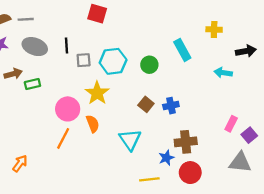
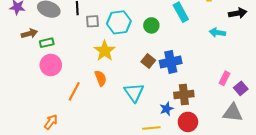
blue cross: (171, 106) -> (171, 62), size x1.5
pink circle: (68, 109) -> (51, 65), moved
orange arrow: (20, 163) -> (51, 122), moved

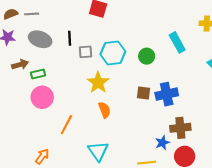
brown square: (148, 61) -> (143, 93), turned -32
orange semicircle: (101, 78) -> (104, 110), moved
cyan triangle: (134, 92) -> (98, 151), moved

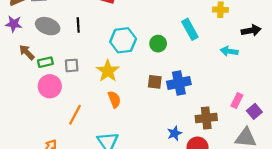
gray square: (85, 52) -> (72, 65), moved
brown arrow: (20, 65) -> (27, 52), turned -119
brown cross: (180, 128) -> (206, 118), moved

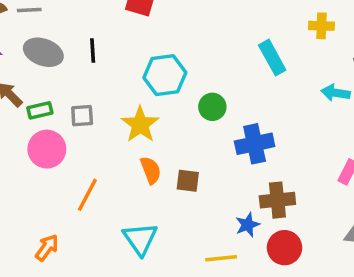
green circle: (158, 44) -> (212, 107), moved
brown square: (155, 82) -> (188, 181), moved
brown cross: (206, 118) -> (277, 200), moved

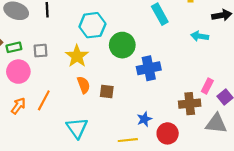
green circle: (212, 107) -> (122, 45), size x1.5
brown cross: (277, 200) -> (190, 104), moved
orange arrow: (47, 248) -> (18, 106), moved

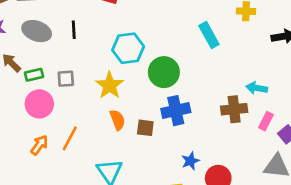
cyan arrow: (200, 36) -> (257, 88), moved
blue cross: (149, 68) -> (176, 111), moved
brown cross: (190, 104) -> (234, 109), moved

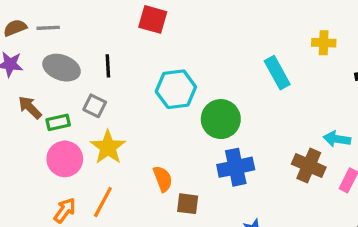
gray square: (66, 79) -> (95, 106), moved, turned 30
yellow star: (110, 85) -> (108, 147), moved
brown cross: (234, 109) -> (309, 166), turned 30
brown square: (145, 128) -> (188, 204), moved

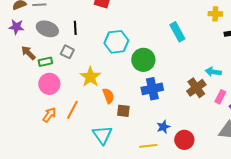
yellow cross: (324, 43) -> (215, 14), moved
yellow star: (108, 147) -> (90, 77), moved
brown cross: (309, 166) -> (196, 88), turned 30

